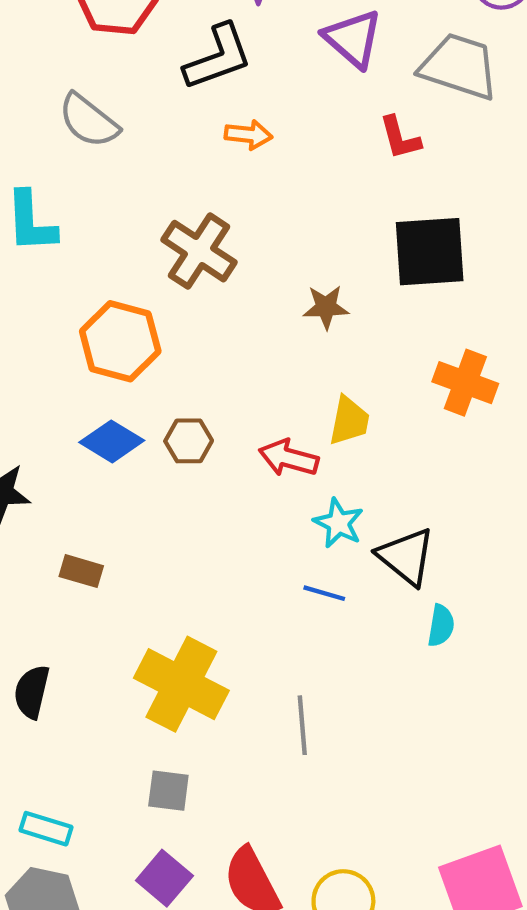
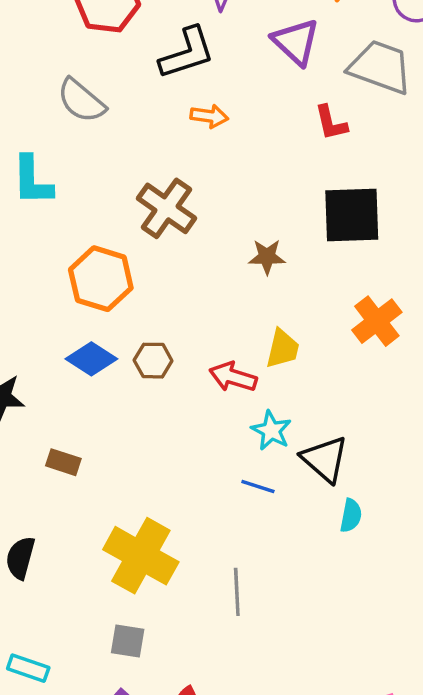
orange cross: (465, 383) -> (377, 321), turned 30

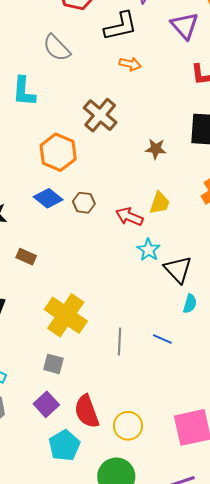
blue line: (258, 486) -> (162, 339), moved

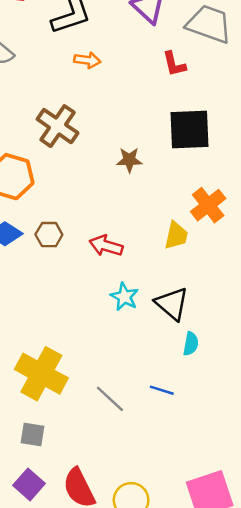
yellow trapezoid: (160, 203) -> (176, 235), moved
cyan star: (149, 250) -> (124, 297), moved
gray line: (119, 342) -> (110, 399), turned -44

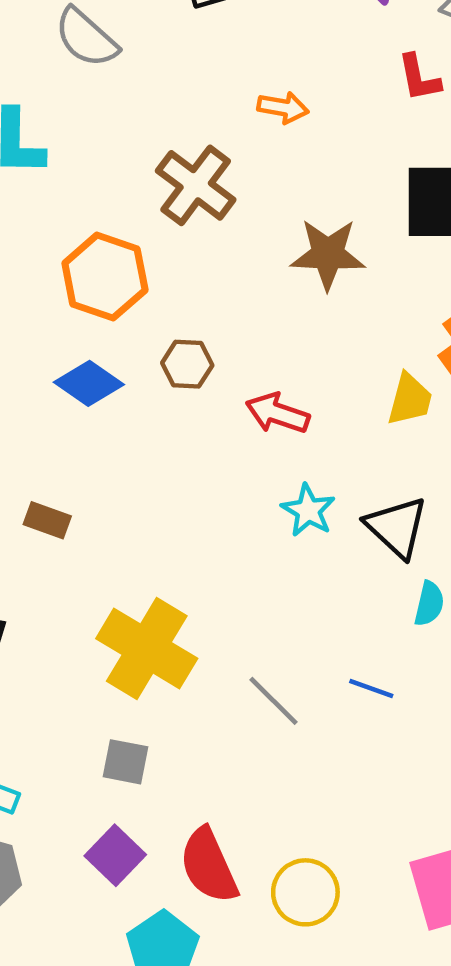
orange arrow: (87, 60) -> (283, 108), moved
brown star: (129, 160) -> (328, 254), size x1.5
brown hexagon: (49, 235) -> (187, 364), moved

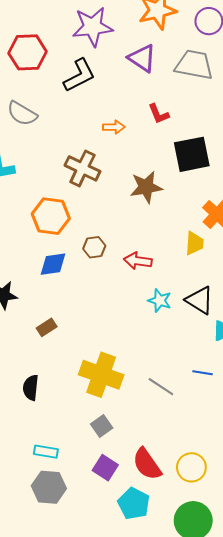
red L-shape: (419, 78) -> (159, 114), moved
blue diamond: (89, 383) -> (53, 264), turned -32
brown rectangle: (47, 520) -> (47, 327), turned -42
gray square: (125, 762) -> (102, 426), turned -35

